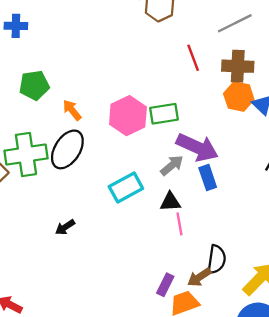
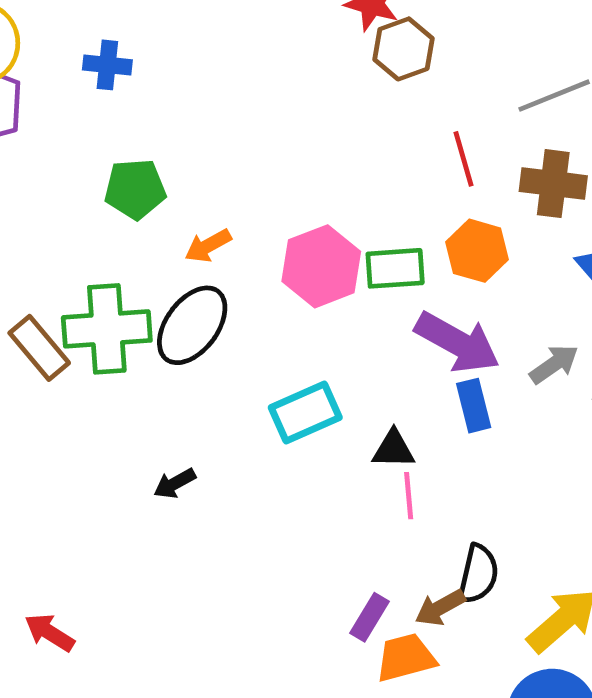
orange hexagon: (239, 97) -> (477, 251), moved
orange arrow: (72, 110) -> (208, 246), turned -85
gray arrow: (172, 165) -> (554, 364), moved

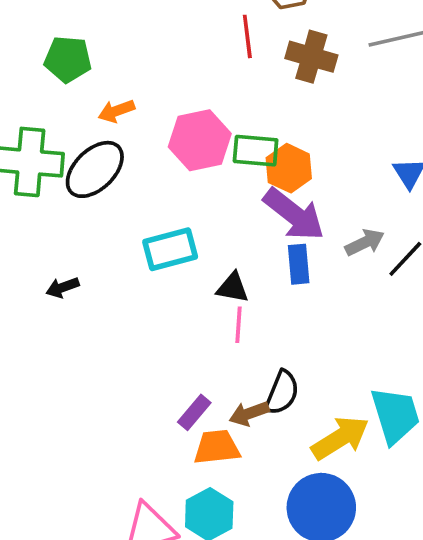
red line: (463, 159) -> (247, 36), moved
brown cross: (553, 184) -> (311, 57), moved
orange hexagon: (477, 251) -> (289, 168), moved

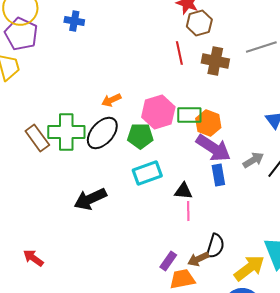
green pentagon: (68, 59) -> (140, 136), moved
black arrow: (63, 287) -> (90, 199), size x1.8

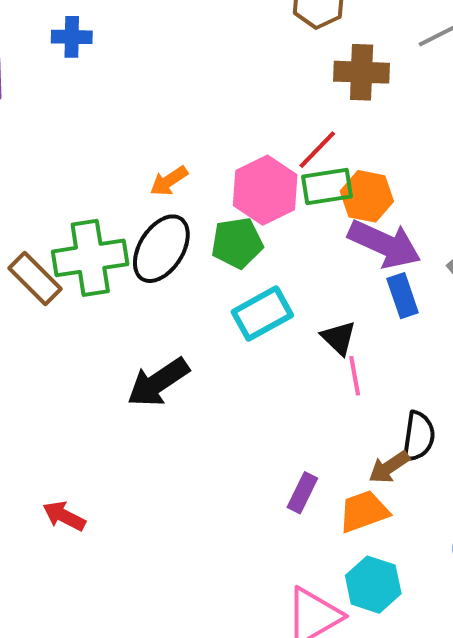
red line: (179, 53) -> (317, 150), moved, turned 65
black triangle: (183, 191) -> (339, 338), turned 48
purple rectangle: (168, 261) -> (302, 493), moved

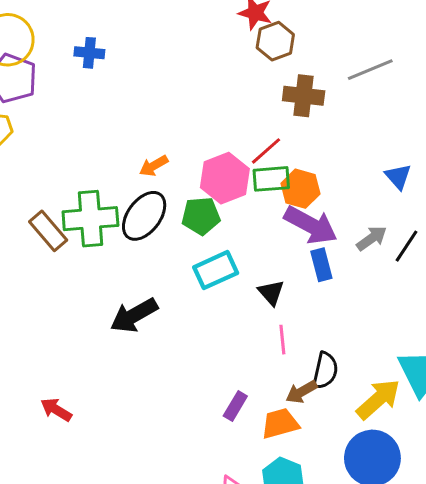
pink line: (355, 376) -> (282, 340), moved

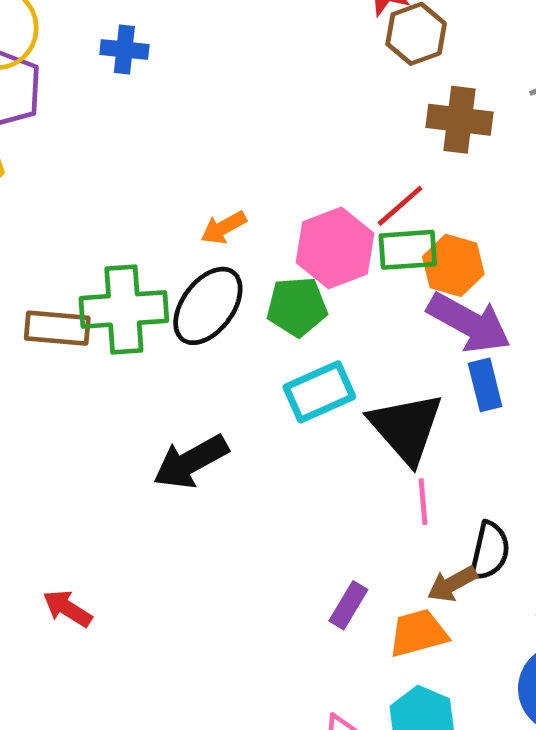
brown rectangle: (48, 231) -> (57, 328), turned -45
black triangle: (271, 293) -> (406, 428), size x1.8

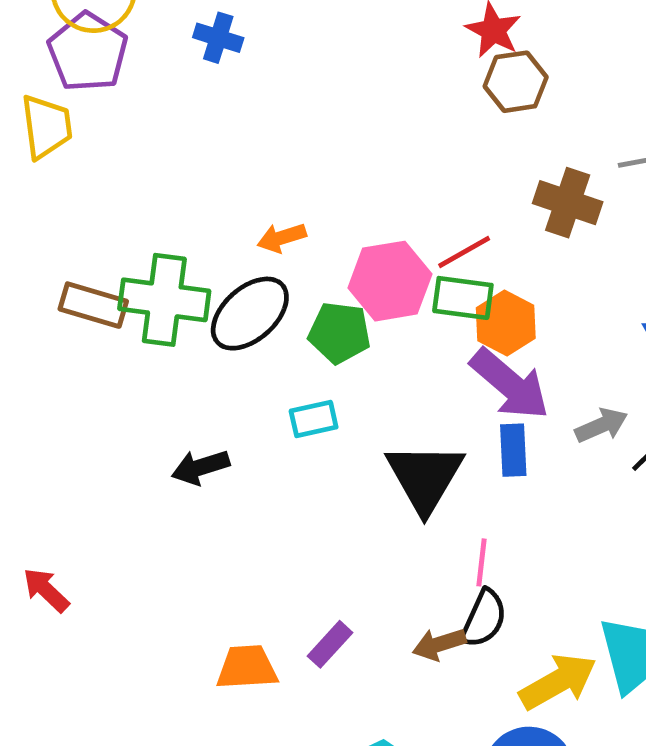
brown cross: (460, 120) -> (568, 203), moved
cyan rectangle: (319, 392) -> (314, 419), moved, size x0.7
black arrow: (191, 462) -> (200, 467), size x0.7
pink line: (423, 502) -> (481, 562), moved
orange trapezoid: (418, 633) -> (247, 667), moved

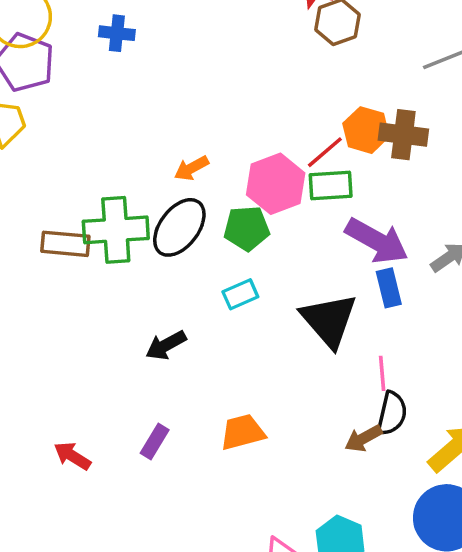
brown cross: (568, 203) -> (403, 135), moved
orange hexagon: (506, 323) -> (366, 130), moved
purple rectangle: (330, 644) -> (155, 442), moved
orange trapezoid: (247, 667) -> (243, 432), moved

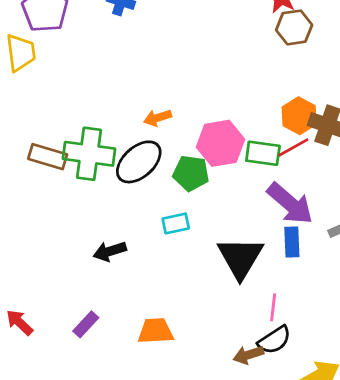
red line: (325, 152) -> (293, 147), moved
black semicircle: (392, 413) -> (274, 340), turned 32

